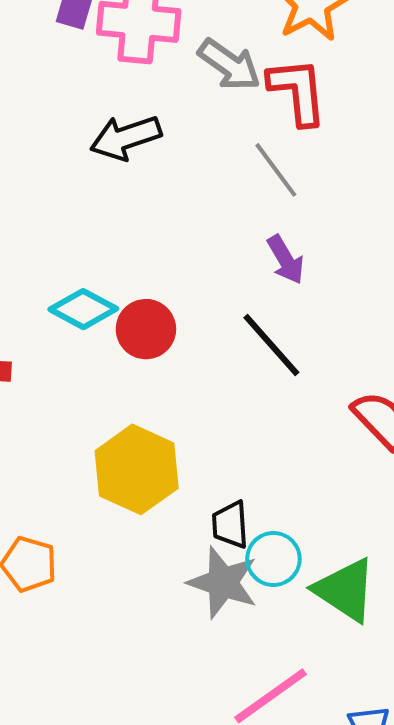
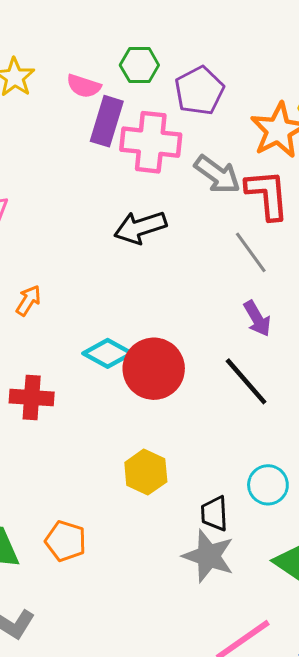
red circle: (146, 329) -> (154, 369), size x1.4
yellow hexagon: (137, 469) -> (146, 472), size x0.7
cyan circle: (273, 559) -> (268, 485), moved

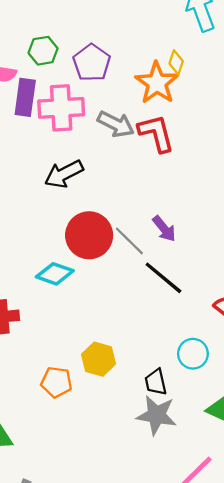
gray line: (251, 252) -> (129, 241), moved
red circle: (154, 369) -> (89, 235), moved
orange pentagon: (66, 541) -> (56, 382), moved

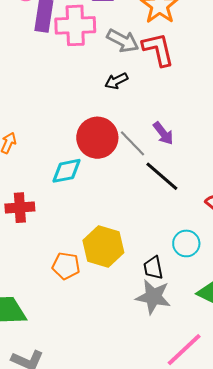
black arrow: (64, 174) -> (116, 81), moved, size x0.7
cyan diamond: (55, 274) -> (67, 171), turned -32
yellow hexagon: (99, 359) -> (103, 247), size x1.4

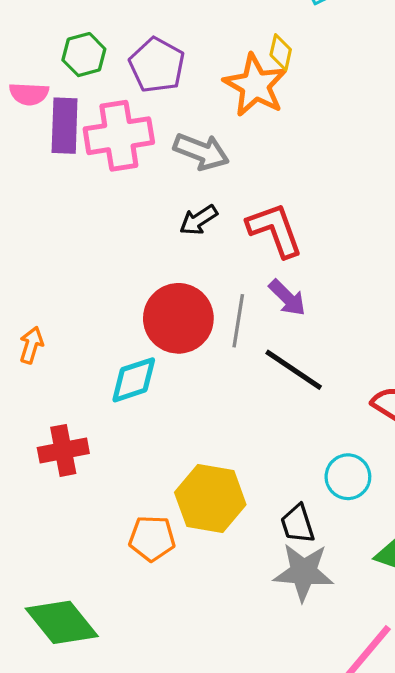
red L-shape: (158, 49) -> (275, 230), moved
gray line: (133, 143) -> (238, 321), turned 60

